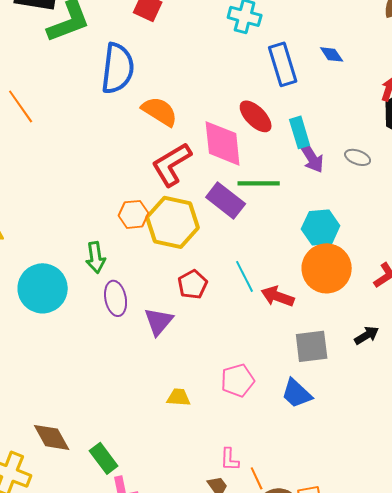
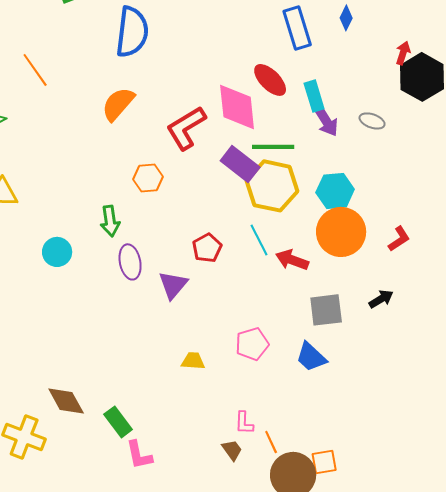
blue diamond: (332, 54) -> (346, 18), turned 60
orange semicircle: (160, 111) -> (118, 104), moved, turned -81
yellow hexagon: (173, 222) -> (272, 186), moved
cyan circle: (43, 288) -> (57, 252), size x0.6

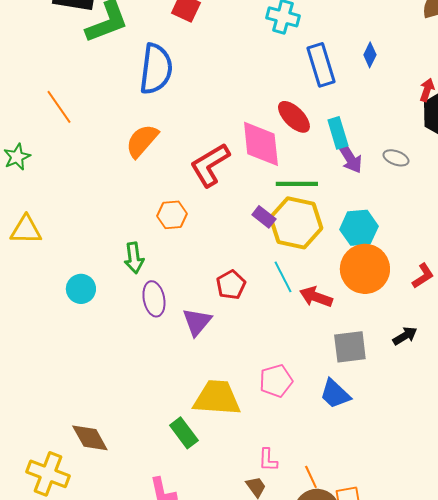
purple rectangle: (240, 164) -> (264, 217), moved, size x0.6
yellow trapezoid: (193, 361) -> (217, 398), size x2.0
green rectangle: (118, 422) -> (184, 433), moved
orange line: (271, 442) -> (311, 477), moved

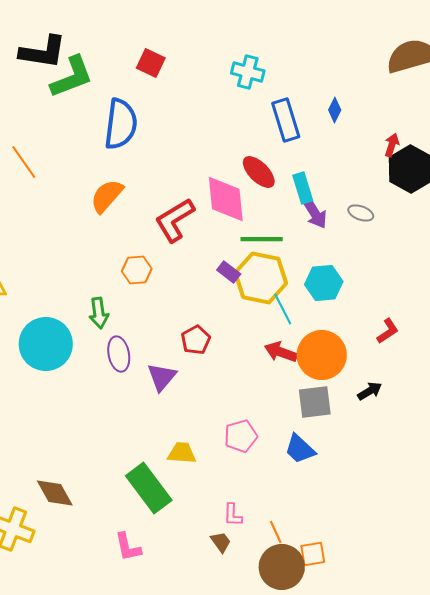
orange circle: (365, 269) -> (322, 355), moved
cyan line: (283, 277) -> (283, 309), moved
cyan circle: (81, 289) -> (46, 344), size x1.8
yellow trapezoid: (217, 398) -> (182, 453), size x0.6
green rectangle: (184, 433) -> (149, 488), size x1.6

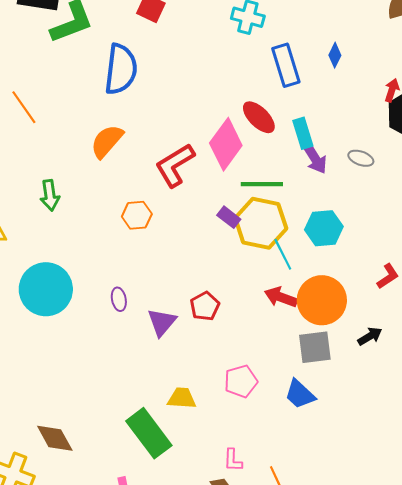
pink diamond: (226, 199) -> (226, 144), turned 42
green arrow: (99, 313) -> (50, 195), moved
red pentagon: (196, 340) -> (205, 306), moved
purple ellipse: (119, 354) -> (119, 299), size x0.7

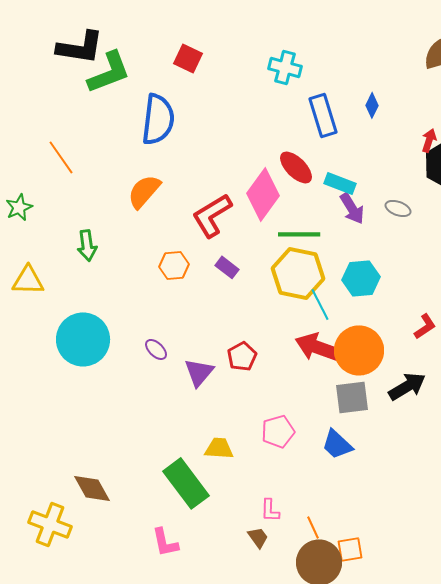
cyan rectangle: (303, 133) -> (340, 183), turned -52
purple rectangle: (229, 217) -> (227, 267), moved
red arrow: (281, 297) -> (318, 347), size x1.4
purple ellipse: (119, 299) -> (156, 349), turned -35
black arrow: (370, 336) -> (407, 386), size x1.5

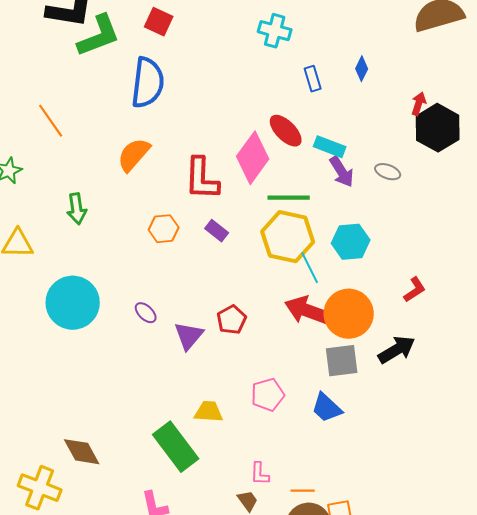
red square: (188, 58) -> (159, 22), moved
blue rectangle: (323, 115) -> (313, 79), size x0.6
red L-shape: (212, 215) -> (202, 179), turned -57
orange line: (313, 527) -> (303, 491), turned -65

